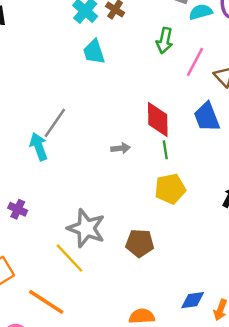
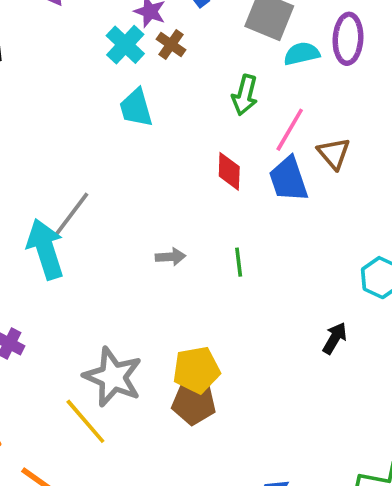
blue trapezoid: (207, 117) -> (288, 179), moved
red diamond: (158, 119) -> (229, 171), moved, size x0.7
cyan arrow: (39, 147) -> (45, 249), size x1.4
yellow pentagon: (170, 189) -> (196, 370), moved

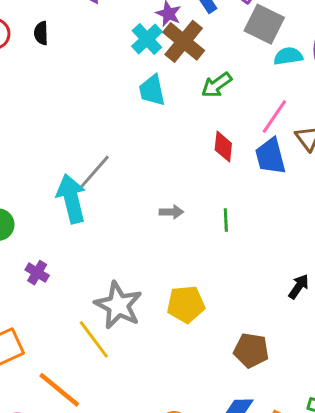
brown cross: (171, 44) -> (184, 41), size x1.8
green arrow: (245, 95) -> (217, 85), moved, turned 36
brown pentagon: (194, 403) -> (251, 350), moved

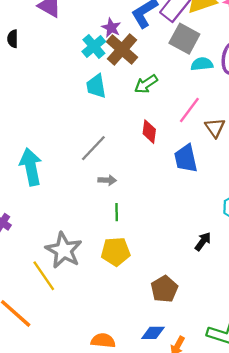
blue trapezoid: (270, 156) -> (186, 159), moved
gray line: (94, 172) -> (93, 148), moved
green line: (226, 220) -> (117, 212), moved
brown pentagon: (251, 350) -> (164, 289), turned 30

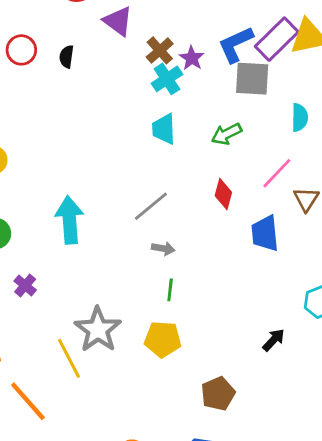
gray square: (184, 39) -> (252, 79), moved, turned -32
brown cross: (122, 49) -> (160, 50), moved, size x0.7
cyan semicircle: (202, 64) -> (300, 117), turned 90

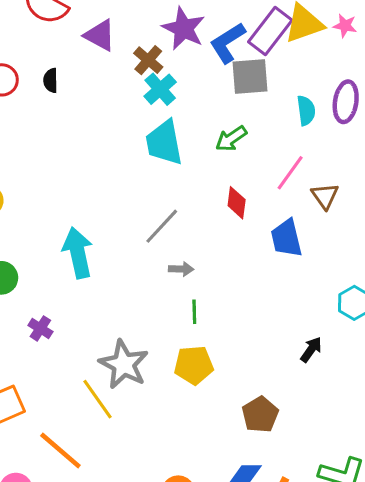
purple star: (192, 58) -> (184, 29), moved, size x1.6
cyan trapezoid: (164, 129) -> (164, 143), size x1.4

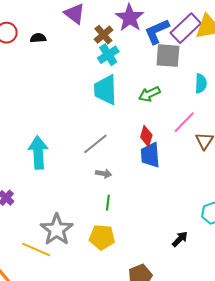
black semicircle: (51, 80) -> (38, 38), turned 77
blue trapezoid: (286, 238) -> (150, 155), moved
yellow line: (97, 399) -> (36, 249), turned -40

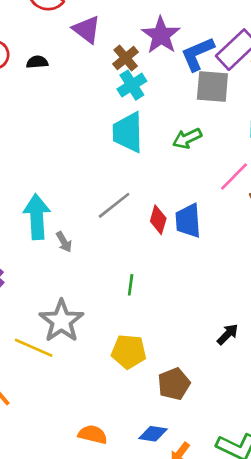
red diamond: (146, 136) -> (158, 220), moved
gray arrow: (104, 174) -> (64, 242), moved, turned 49
yellow pentagon: (102, 237) -> (129, 352), moved

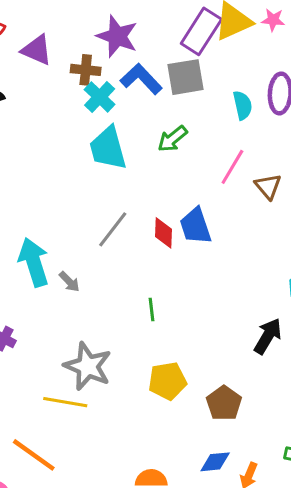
blue L-shape: (197, 54) -> (141, 79), moved, turned 84
brown cross: (126, 58) -> (86, 70), turned -30
black arrow: (228, 334) -> (268, 336), size x1.4

